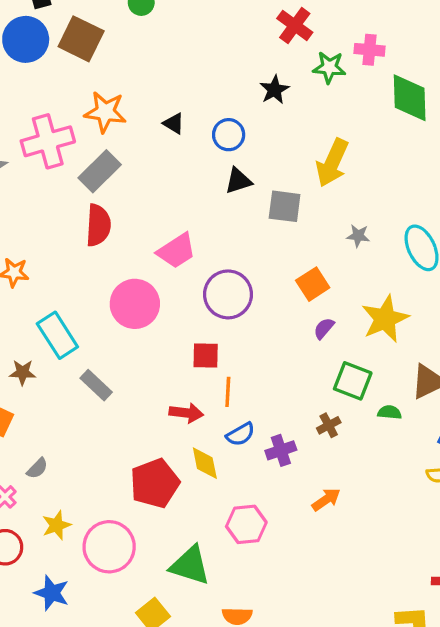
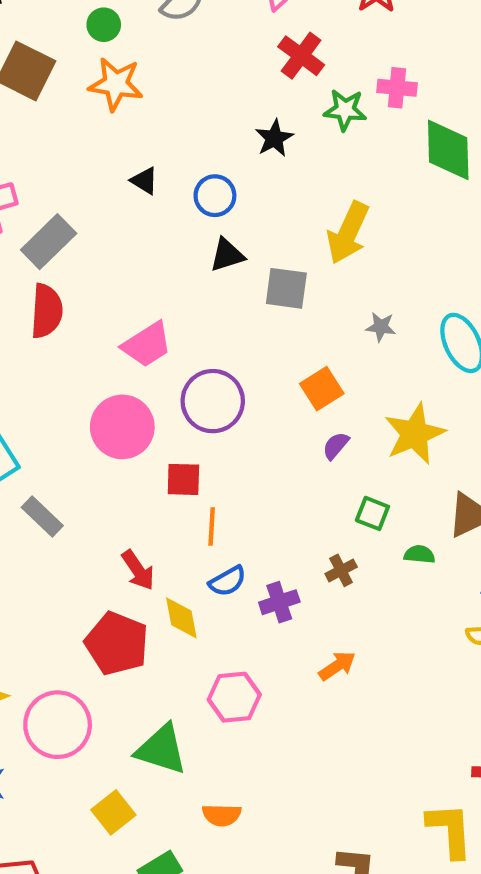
orange star: (105, 112) -> (116, 84), moved
pink circle: (135, 304) -> (122, 427), moved
green square: (353, 381) -> (372, 513), size x0.7
red arrow: (186, 413) -> (138, 570), moved, turned 48
red pentagon: (155, 483) -> (117, 643), turned -30

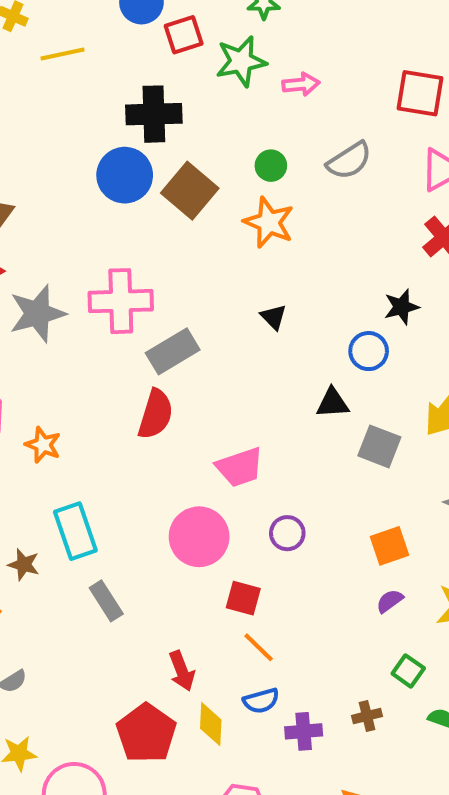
blue circle: (215, 196) -> (369, 351), moved
purple circle: (213, 401) -> (287, 533), size x0.6
orange line: (212, 526) -> (259, 647), turned -63

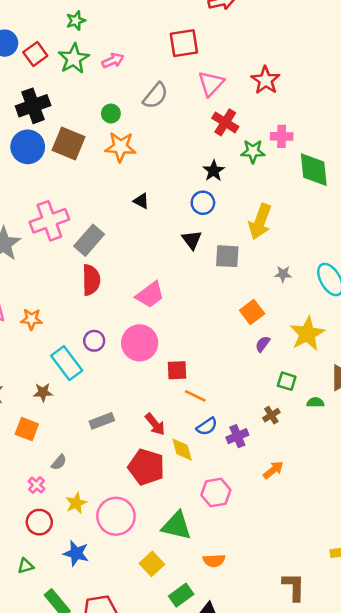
black triangle: (333, 403) -> (192, 240), turned -45
purple circle: (287, 533) -> (94, 341), moved
gray rectangle: (106, 601) -> (102, 421), moved, turned -60

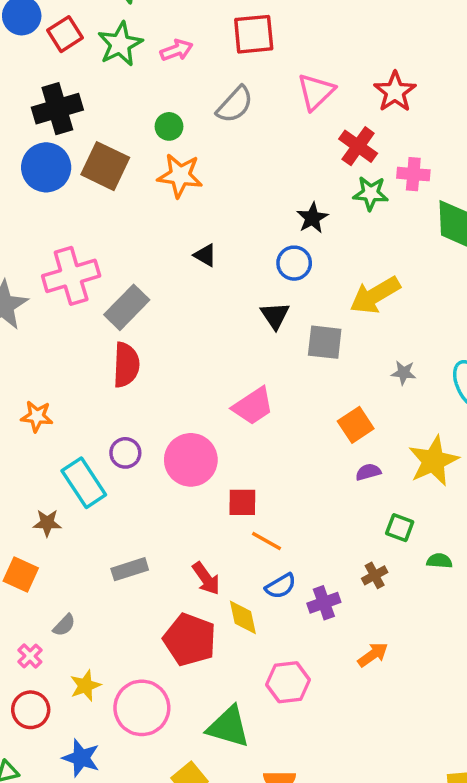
red square: (184, 43) -> (254, 34), moved
red cross: (225, 122) -> (358, 146), moved
yellow arrow: (260, 222) -> (375, 295), turned 36
pink trapezoid: (150, 295) -> (253, 406), moved
purple semicircle: (263, 344) -> (368, 472), turned 35

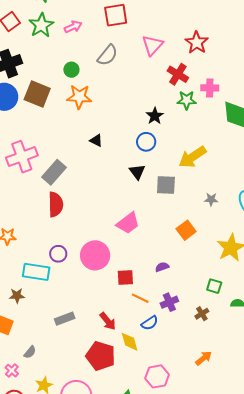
purple semicircle: (368, 472) -> (162, 267), moved
cyan rectangle: (84, 483) -> (36, 272), turned -44
purple cross: (324, 603) -> (169, 302), moved

